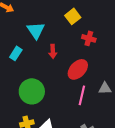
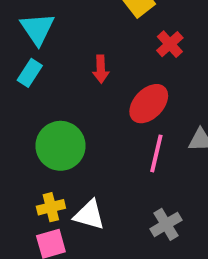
cyan triangle: (36, 30) -> (37, 29), moved
red cross: (89, 38) -> (170, 44), turned 32

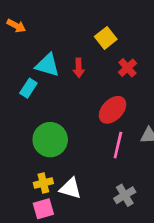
cyan triangle: (37, 29) -> (47, 65), moved, turned -40
red arrow: (101, 69) -> (79, 68), moved

